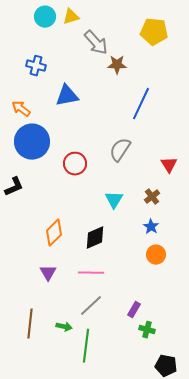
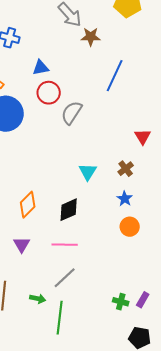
blue triangle: (67, 96) -> (41, 68), size x0.7
gray semicircle: (120, 150) -> (72, 113), moved
red circle: (75, 164) -> (49, 93), moved
purple rectangle: (134, 310) -> (143, 300), moved

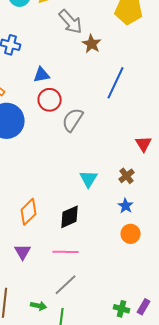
brown star: (91, 37) -> (92, 44), turned 30

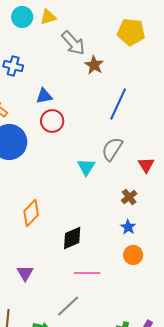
gray semicircle: (73, 120) -> (112, 149), moved
cyan triangle: (89, 179) -> (86, 167), moved
orange diamond: (29, 212) -> (31, 213), moved
pink line: (66, 252) -> (87, 273), moved

